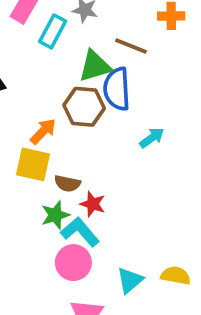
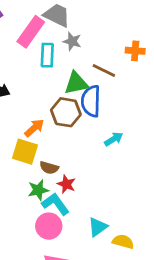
cyan rectangle: (53, 31) -> (47, 55), turned -30
cyan triangle: (130, 280) -> (98, 227), moved

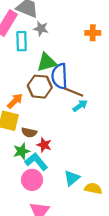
brown line: (104, 70) -> (74, 92), moved

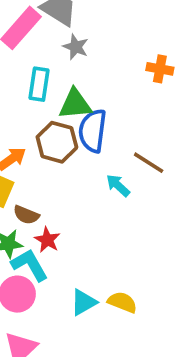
cyan rectangle: (22, 41) -> (39, 84), moved
brown line: (74, 92) -> (149, 163), moved
cyan arrow: (80, 106) -> (118, 185), turned -112
yellow semicircle: (93, 189) -> (122, 302), moved

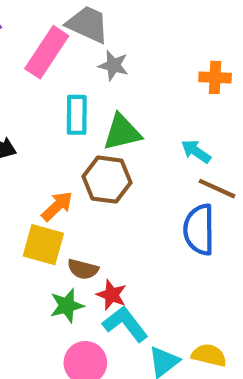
blue semicircle: (93, 131) -> (199, 230), moved
cyan arrow: (118, 185) -> (196, 151), moved
cyan L-shape: (30, 265) -> (125, 324), moved

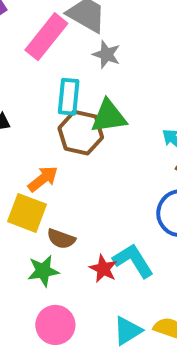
brown hexagon: (107, 180) -> (81, 133), moved
red star: (112, 295) -> (103, 269), moved
cyan L-shape: (125, 324) -> (133, 261), moved

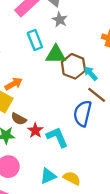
cyan rectangle: (69, 97) -> (35, 40), turned -36
brown hexagon: (81, 133) -> (73, 66), moved
red star: (103, 269) -> (35, 131), moved

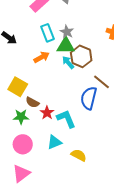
gray star: (60, 20) -> (67, 32), moved
cyan arrow: (91, 73) -> (68, 62), moved
orange arrow: (14, 84) -> (42, 57), moved
cyan triangle: (48, 176) -> (54, 142), moved

